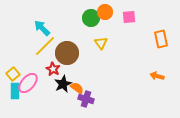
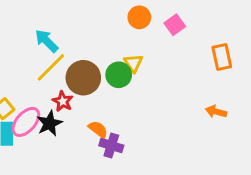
pink square: (129, 17) -> (175, 25), turned -32
green circle: (91, 18) -> (119, 75), moved
black star: (63, 84) -> (49, 123), moved

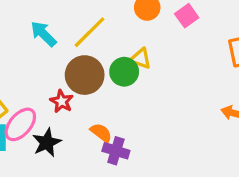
yellow triangle: (133, 63) -> (141, 59), turned -36
yellow line: (51, 67) -> (90, 32), moved
black star: (49, 123) -> (47, 143), moved

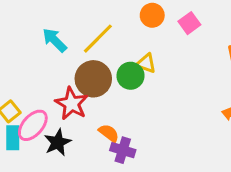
red star: (62, 101) -> (72, 104), size x1.5

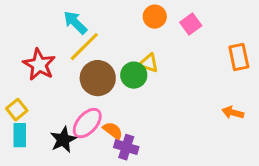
yellow line: (98, 39) -> (84, 47), moved
cyan arrow: (55, 40) -> (75, 23), moved
red star: (72, 104) -> (39, 65), moved
pink ellipse: (33, 125) -> (87, 123), moved

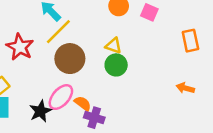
pink square: (191, 24) -> (149, 12), turned -30
green circle: (134, 75) -> (116, 65), moved

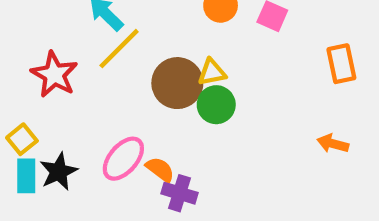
yellow triangle: (113, 46) -> (212, 72), turned -30
brown circle: (70, 59) -> (177, 83), moved
black star: (40, 111) -> (59, 172), moved

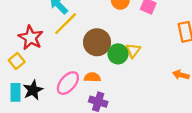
yellow triangle: (212, 72) -> (133, 50), moved, turned -42
yellow square: (22, 139) -> (17, 61), moved
orange semicircle: (160, 169) -> (92, 77), moved, turned -35

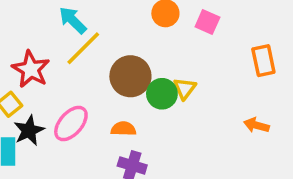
pink ellipse: (68, 83) -> (71, 124), moved
black star: (33, 90) -> (29, 131), moved

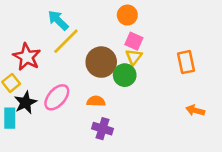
pink square: (207, 22) -> (134, 41), moved
orange rectangle: (263, 61) -> (186, 62), moved
yellow triangle: (185, 89) -> (134, 57), moved
orange arrow: (256, 125) -> (195, 110), moved

